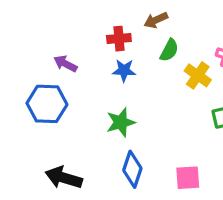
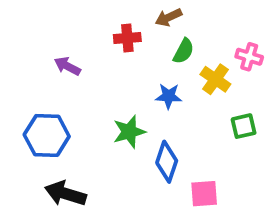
blue star: (124, 70) -> (169, 96), moved
blue hexagon: (47, 104) -> (47, 135), moved
blue diamond: (132, 169) -> (167, 162), moved

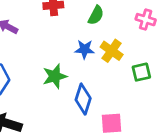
yellow cross: (215, 79) -> (112, 51), moved

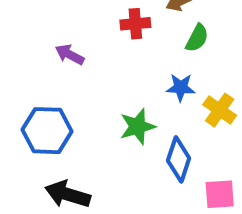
yellow cross: (112, 51) -> (220, 110), moved

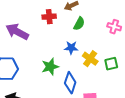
purple arrow: (70, 55) -> (17, 32), size x1.6

